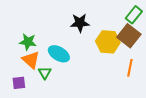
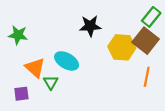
green star: (28, 42) -> (18, 35), moved

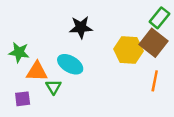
black star: (90, 26) -> (81, 27), moved
green star: (18, 35) -> (19, 52), moved
orange triangle: (35, 68) -> (37, 71), turned -40

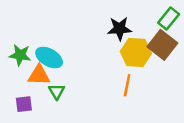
black star: (81, 27) -> (120, 29), moved
cyan ellipse: (70, 64) -> (49, 58), moved
orange line: (155, 81) -> (127, 85), moved

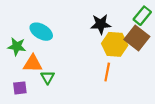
cyan ellipse: (49, 58) -> (41, 32), moved

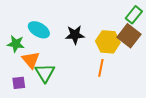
black star: (101, 24) -> (75, 35), moved
orange triangle: (33, 64) -> (31, 60), turned 48
green triangle: (48, 77) -> (45, 73), size x1.5

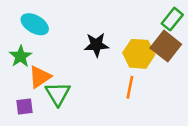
cyan ellipse: (39, 30) -> (35, 24), moved
green star: (16, 44) -> (21, 56), turned 30
orange triangle: (31, 60) -> (40, 77), turned 36

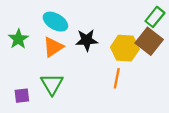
cyan ellipse: (35, 24) -> (55, 22), moved
green star: (21, 56) -> (18, 39), moved
orange triangle: (40, 77) -> (53, 47), moved

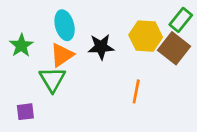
cyan ellipse: (55, 22) -> (65, 25), turned 45
yellow hexagon: (125, 48) -> (146, 36), moved
green triangle: (52, 84) -> (52, 79), moved

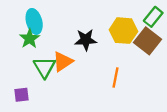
cyan ellipse: (65, 25) -> (34, 21), moved
green star: (21, 46) -> (30, 39), moved
orange triangle: (62, 55) -> (63, 62), moved

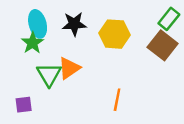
yellow hexagon: (123, 31) -> (115, 34), moved
black star: (86, 40) -> (74, 24), moved
orange line: (115, 78) -> (117, 100), moved

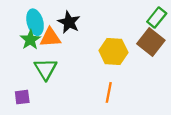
black star: (74, 24) -> (69, 22), turned 30
yellow hexagon: (115, 34) -> (113, 51), moved
orange triangle: (69, 68) -> (50, 37), moved, turned 30

